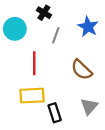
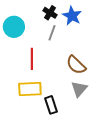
black cross: (44, 13) -> (50, 13), moved
blue star: (88, 27) -> (72, 16), moved
gray triangle: (89, 106) -> (79, 89), moved

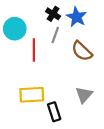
red line: (32, 59) -> (34, 50), moved
brown semicircle: (76, 65) -> (82, 51), moved

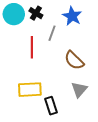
black cross: (53, 14) -> (36, 13), moved
cyan circle: (15, 29) -> (14, 14), moved
brown semicircle: (82, 51) -> (74, 60), moved

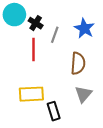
black cross: (36, 13) -> (36, 23), moved
blue star: (72, 16) -> (84, 28), moved
brown semicircle: (74, 60) -> (78, 63), turned -130

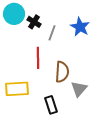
red line: (33, 50) -> (38, 58), moved
brown semicircle: (78, 63) -> (62, 72), moved
yellow rectangle: (31, 94) -> (17, 89), moved

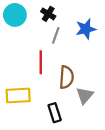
black cross: (34, 22) -> (48, 14), moved
blue star: (80, 27) -> (86, 29), turned 30

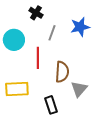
black cross: (48, 14) -> (36, 13), moved
cyan circle: (15, 15) -> (14, 40), moved

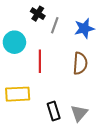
gray line: (52, 33) -> (55, 25), moved
brown semicircle: (62, 72) -> (80, 63), moved
gray triangle: (79, 89) -> (79, 113), moved

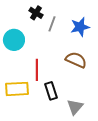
red line: (40, 61) -> (37, 70), moved
brown semicircle: (80, 63) -> (76, 60), turned -70
black rectangle: (54, 111) -> (51, 91), moved

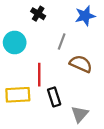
gray line: (52, 24) -> (62, 41), moved
blue star: (80, 27) -> (85, 16), moved

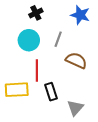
black cross: (38, 14) -> (36, 13), turned 32
blue star: (85, 16) -> (80, 15), turned 30
cyan circle: (15, 42) -> (29, 40), moved

